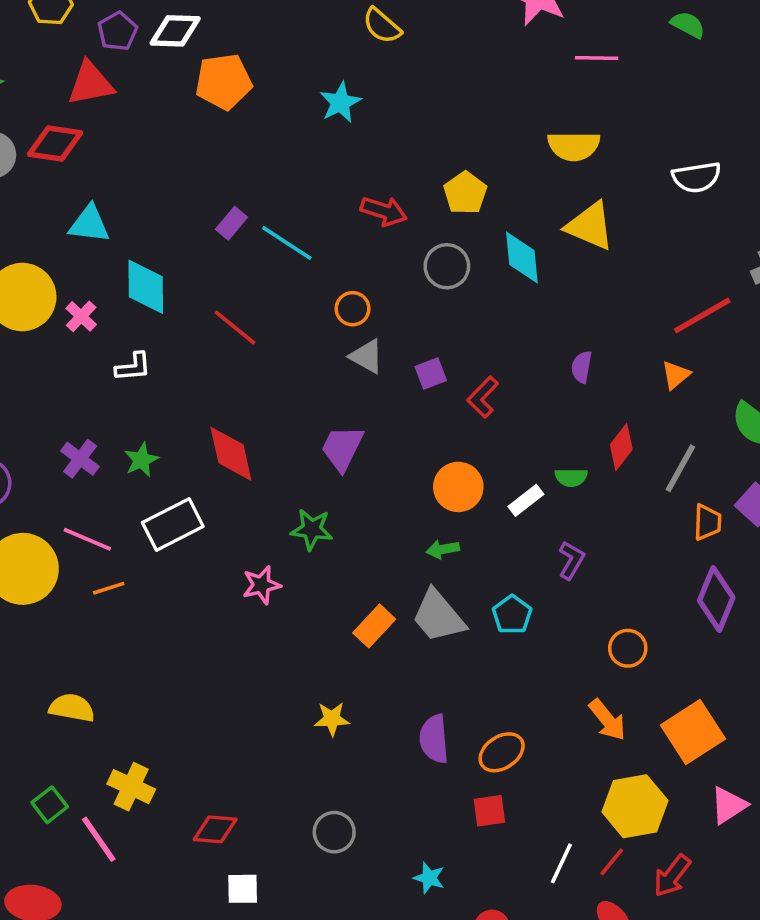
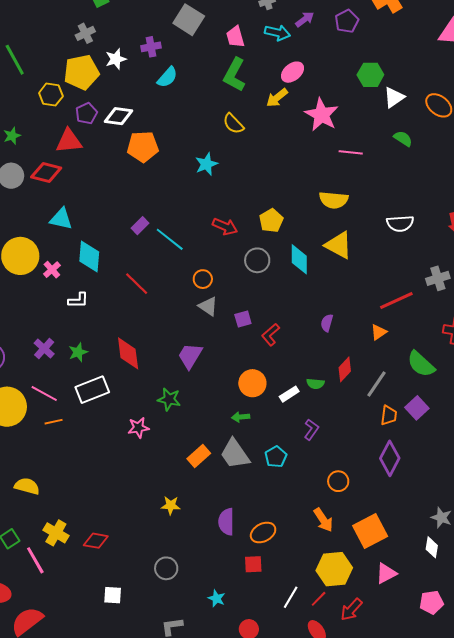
red diamond: (215, 829) -> (96, 541), moved

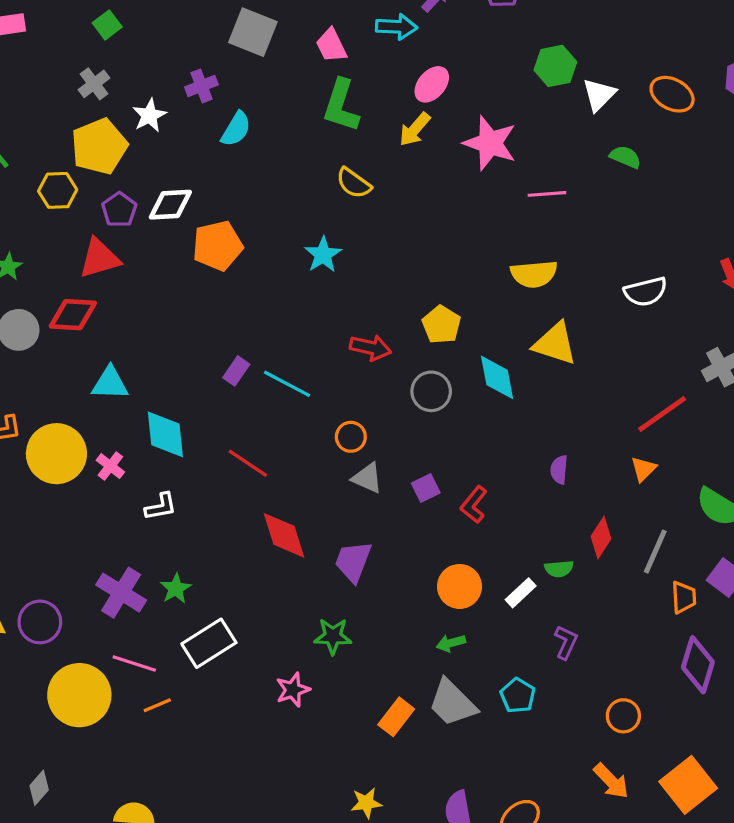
purple cross: (44, 348) -> (121, 593), size x1.4
red diamond: (128, 353) -> (284, 535), moved

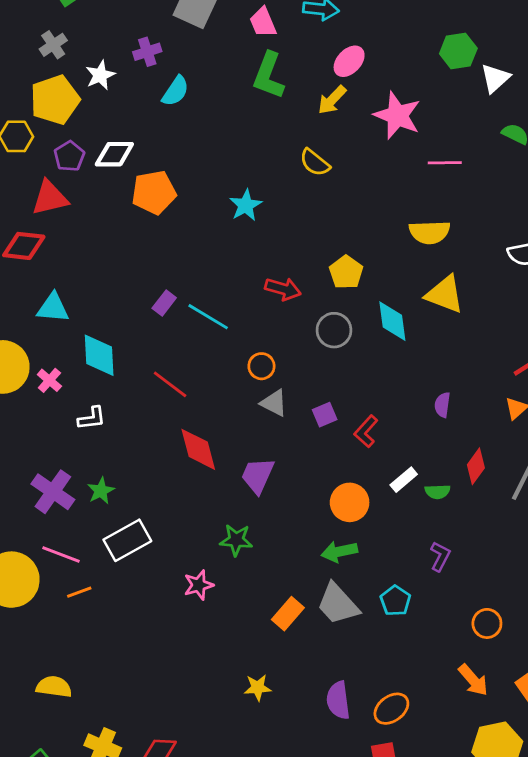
yellow semicircle: (354, 183) -> (315, 163), moved
white rectangle: (521, 593) -> (404, 480), moved
green arrow: (451, 643) -> (339, 552), size x1.4

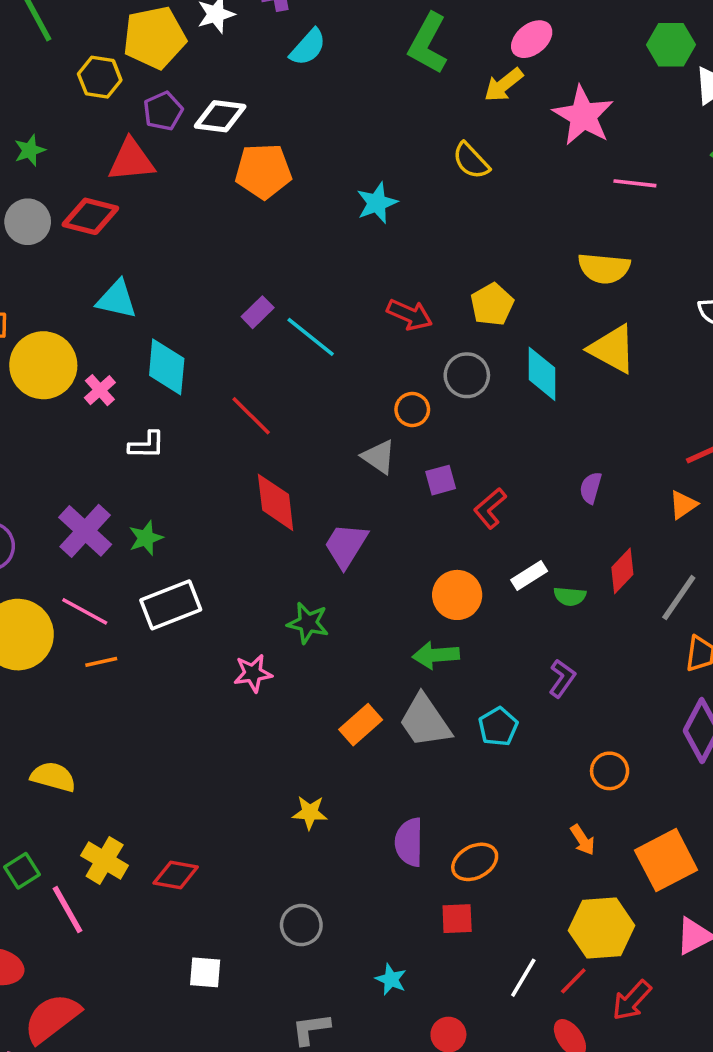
orange circle: (261, 366) -> (412, 410), moved
orange arrow: (473, 680) -> (583, 840), size x0.7

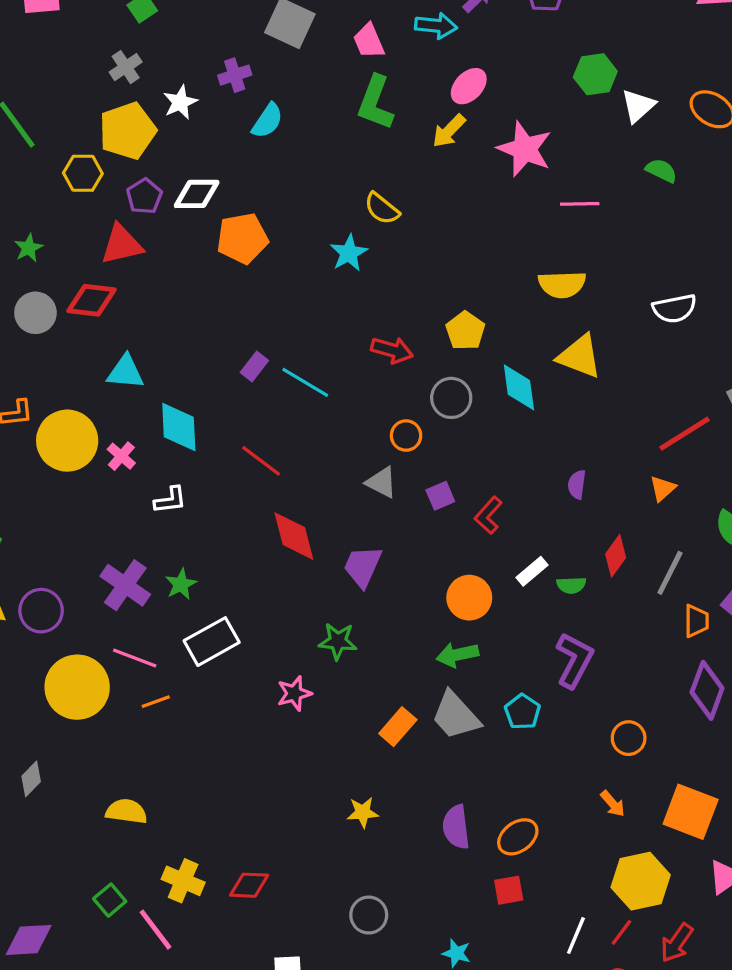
yellow semicircle: (471, 161) -> (382, 209), moved
purple L-shape: (562, 678) -> (574, 660), size x1.6
orange square: (666, 860) -> (691, 812), turned -34

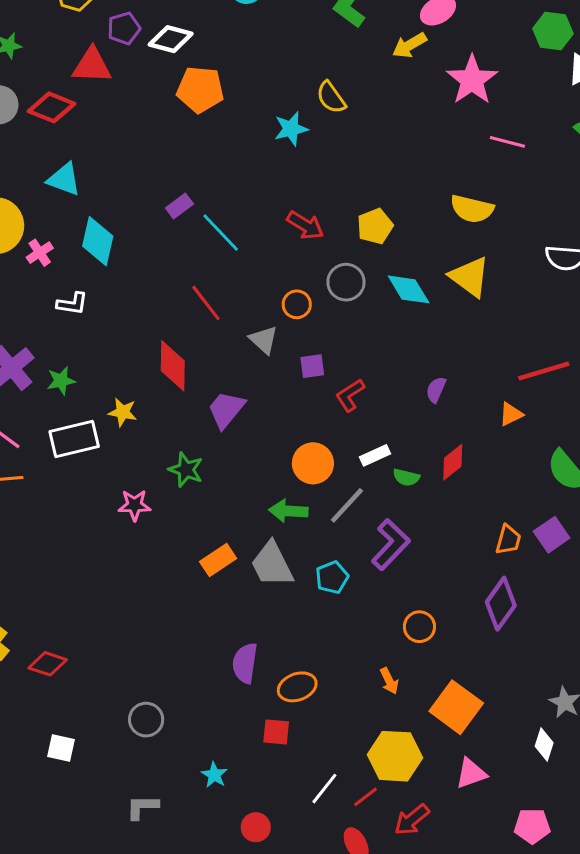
cyan diamond: (519, 387) -> (409, 289), turned -39
red line: (261, 461) -> (206, 303), moved
gray line: (670, 573) -> (347, 505), moved
yellow star: (363, 812) -> (123, 412), moved

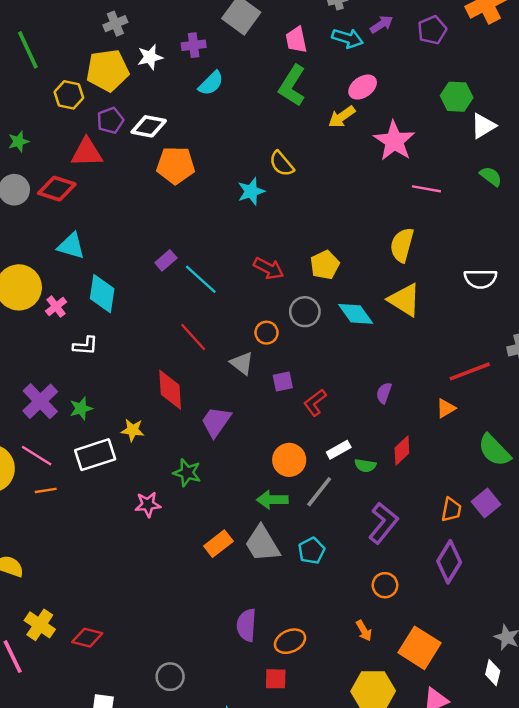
yellow semicircle: (472, 209) -> (402, 245), turned 96
purple L-shape: (391, 545) -> (383, 523), moved

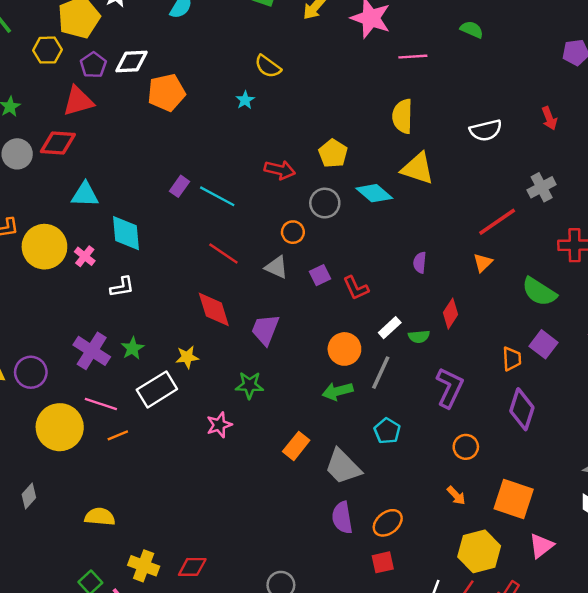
cyan star: (251, 191) -> (245, 100), size x0.7
red L-shape: (315, 403) -> (356, 288), turned -64
gray trapezoid: (262, 544) -> (343, 467), moved

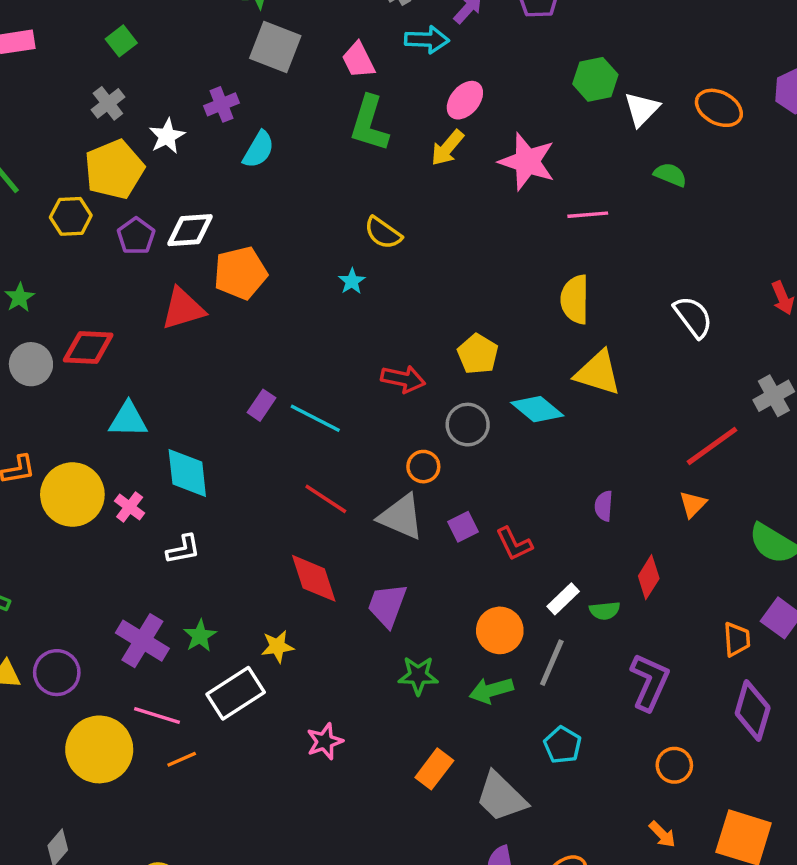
red triangle: (78, 101) -> (183, 309), moved
white semicircle: (486, 130) -> (693, 317), turned -112
gray triangle: (276, 267) -> (401, 517), size x1.4
green star: (249, 385) -> (418, 675), moved

